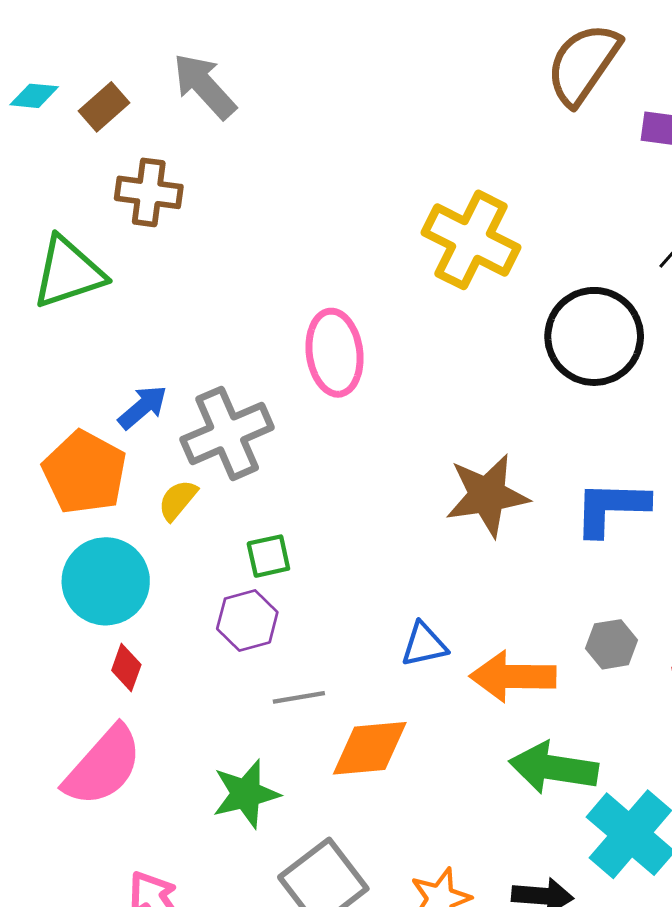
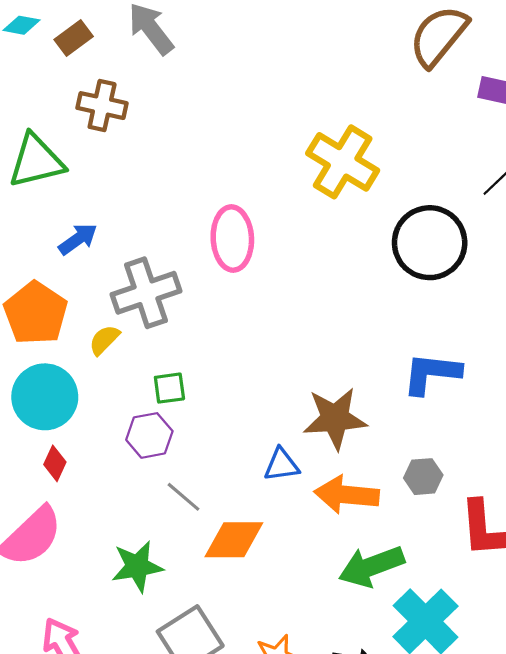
blue arrow: (143, 407) -> (78, 239), moved
brown star: (487, 495) -> (335, 418), moved
gray line: (299, 697) -> (183, 497), turned 45
green arrow: (554, 768) -> (372, 566), turned -34

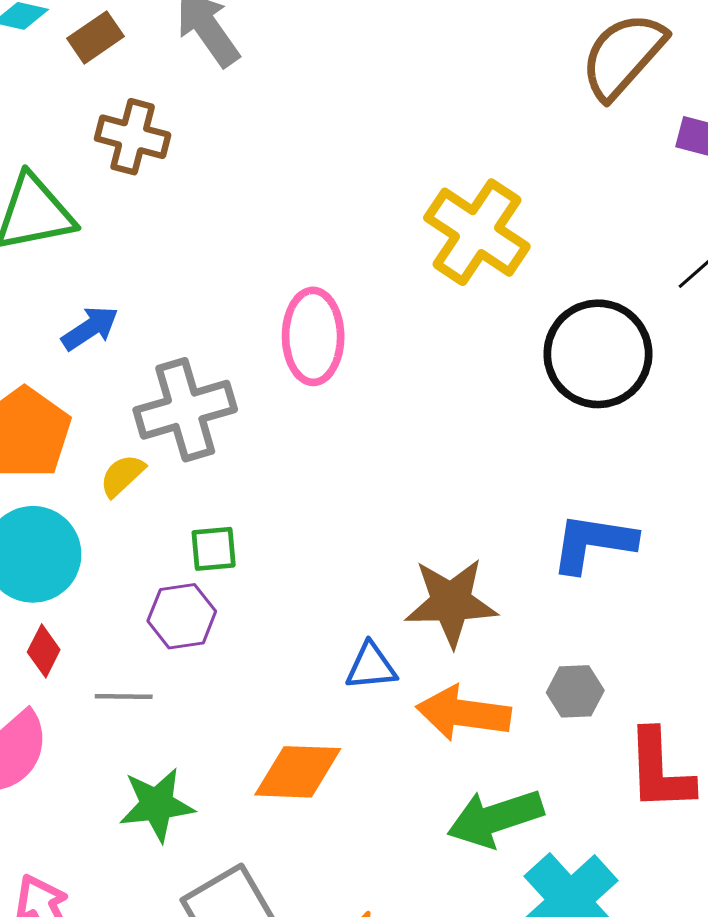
gray line: (183, 497) -> (124, 696), moved, turned -42

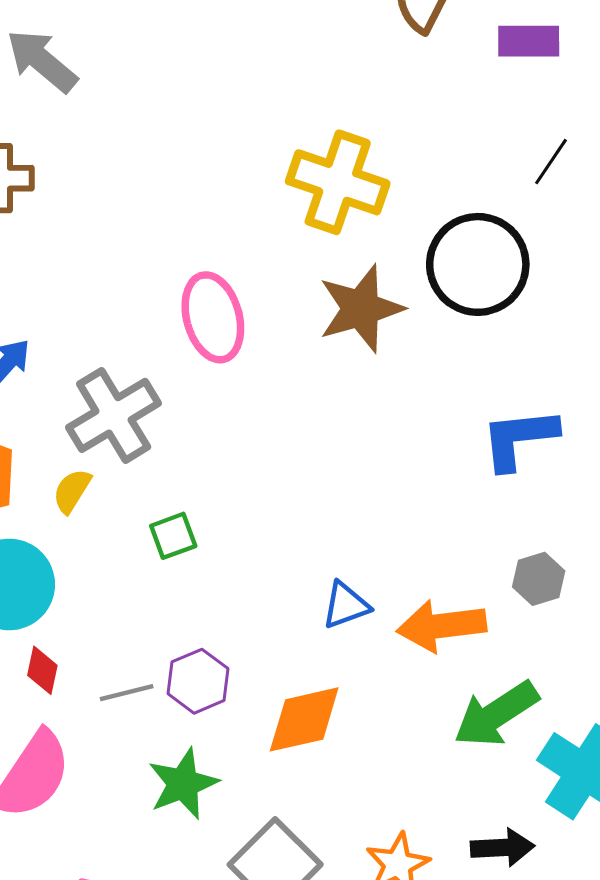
brown star: (451, 602) -> (361, 309), moved
purple hexagon: (182, 616) -> (198, 681), moved

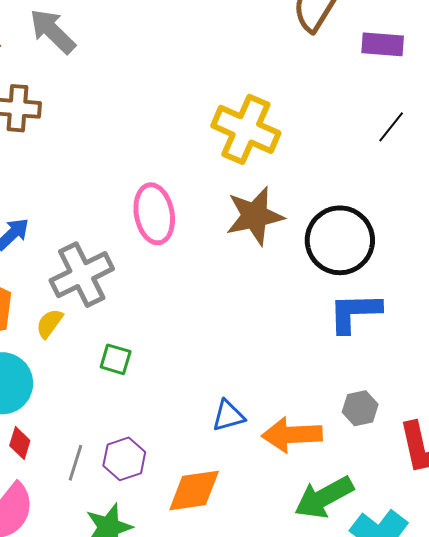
black circle: (478, 264) -> (340, 240), moved
green square: (173, 536) -> (116, 359), turned 32
gray line: (127, 693) -> (76, 463), turned -63

